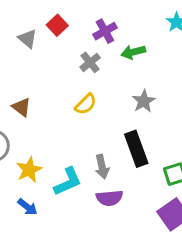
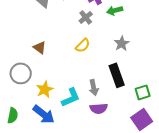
blue arrow: (28, 207) -> (44, 114), size x1.6

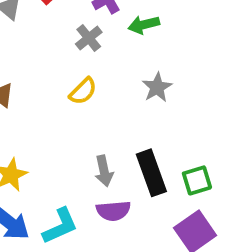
black rectangle: (117, 75) -> (151, 173), moved
cyan L-shape: (71, 97) -> (60, 226), moved

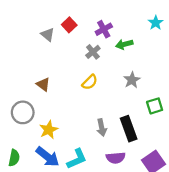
green square: (197, 180) -> (155, 106), moved
purple semicircle: (113, 211) -> (116, 158), moved

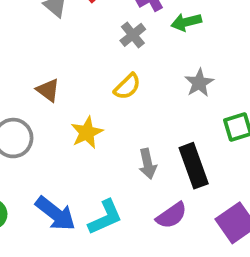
yellow star: (49, 130) -> (87, 133), moved
purple semicircle: (116, 158) -> (172, 215), turned -30

